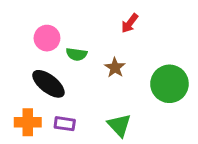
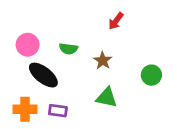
pink circle: (47, 38) -> (28, 45), moved
green circle: (169, 84) -> (151, 75), size x0.6
green triangle: (119, 125) -> (107, 97), moved, turned -35

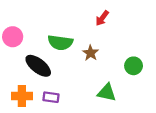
pink circle: (28, 45) -> (13, 37), moved
green semicircle: (68, 49) -> (60, 43), size x1.5
green triangle: (107, 97) -> (107, 93), moved

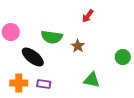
green circle: (134, 66) -> (123, 57), moved

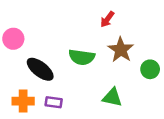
green semicircle: (52, 37) -> (82, 57), moved
brown star: (78, 46) -> (121, 50), moved, size x1.5

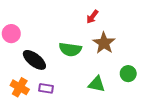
green circle: (150, 69) -> (128, 74), moved
orange cross: (23, 101) -> (20, 87), turned 30

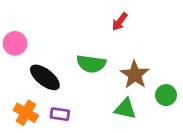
brown star: (104, 43) -> (135, 75), moved

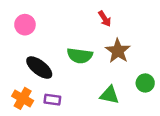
red arrow: (120, 22) -> (105, 19), turned -70
pink circle: (15, 43) -> (25, 25), moved
brown star: (135, 75) -> (118, 51), moved

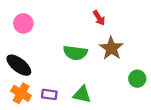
black ellipse: (39, 68) -> (19, 65), moved
green triangle: (109, 95) -> (82, 94), moved

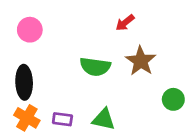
red arrow: (99, 18) -> (125, 23), turned 84
black ellipse: (19, 65) -> (24, 82), turned 50

